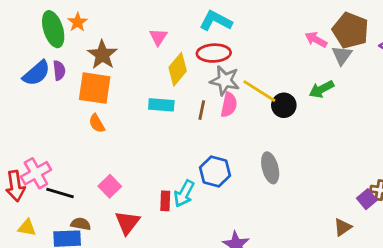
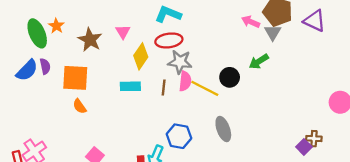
brown star: (102, 55) -> (90, 40), moved
yellow line: (259, 91) -> (205, 88), moved

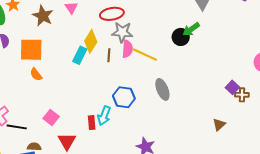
yellow diamond: (141, 56) -> (91, 41), moved
black circle: (230, 77) -> (181, 37), moved
cyan rectangle: (130, 86) -> (80, 55), turned -60
purple square: (304, 147) -> (232, 87), moved

